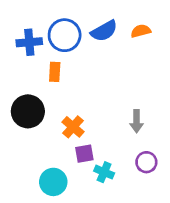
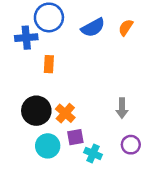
orange semicircle: (141, 31) -> (126, 28), turned -42
blue circle: (65, 35) -> (49, 17), moved
black circle: (28, 111) -> (36, 111), moved
cyan circle: (53, 182) -> (48, 146), moved

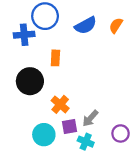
orange rectangle: (49, 64) -> (55, 58), moved
gray arrow: (122, 108) -> (90, 118), moved, turned 42
black circle: (36, 111) -> (30, 81), moved

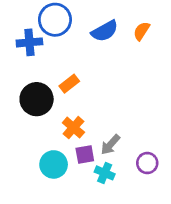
orange rectangle: (55, 58) -> (69, 84), moved, turned 49

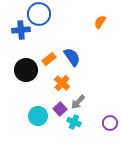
blue semicircle: (105, 31) -> (72, 57), moved, turned -96
orange cross: (73, 128) -> (62, 83), moved
purple square: (85, 155) -> (60, 109), turned -32
purple circle: (147, 163) -> (110, 123), moved

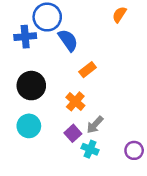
orange semicircle: (100, 22) -> (119, 15), moved
blue semicircle: (72, 57) -> (68, 40), moved
orange rectangle: (49, 59) -> (88, 70), moved
cyan circle: (38, 116) -> (29, 126), moved

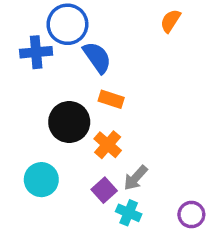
orange rectangle: (88, 70) -> (111, 99), moved, turned 56
black circle: (31, 86) -> (69, 122), moved

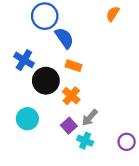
blue cross: (36, 52) -> (24, 60), moved, turned 36

